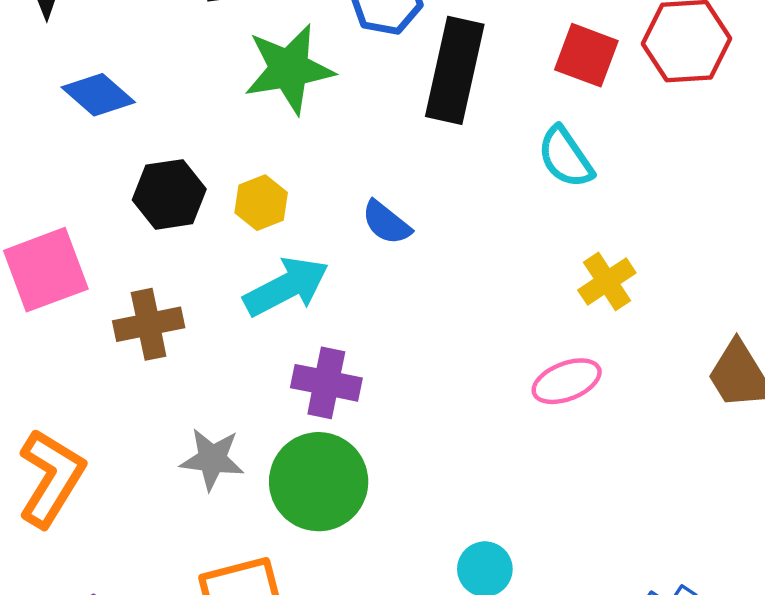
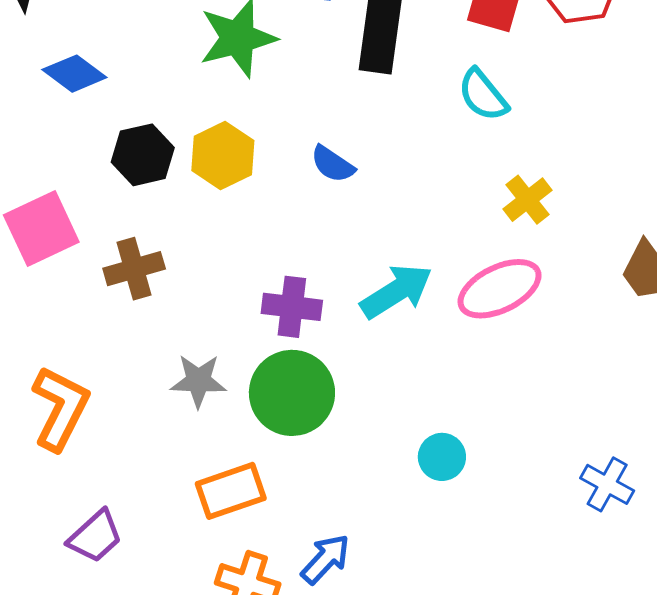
yellow hexagon: (261, 203) -> (223, 155), size x1.4
cyan arrow: (286, 287) -> (396, 291), moved
pink ellipse: (567, 381) -> (500, 289), size x1.4

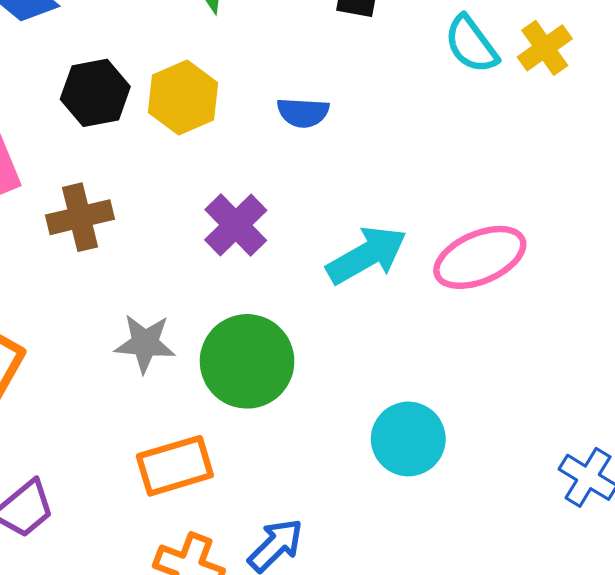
blue semicircle: (333, 164) -> (303, 113), turned -33
yellow cross: (528, 200) -> (545, 48), moved
purple cross: (292, 307) -> (236, 225), moved, turned 36
cyan circle: (442, 457) -> (408, 439), size x1.4

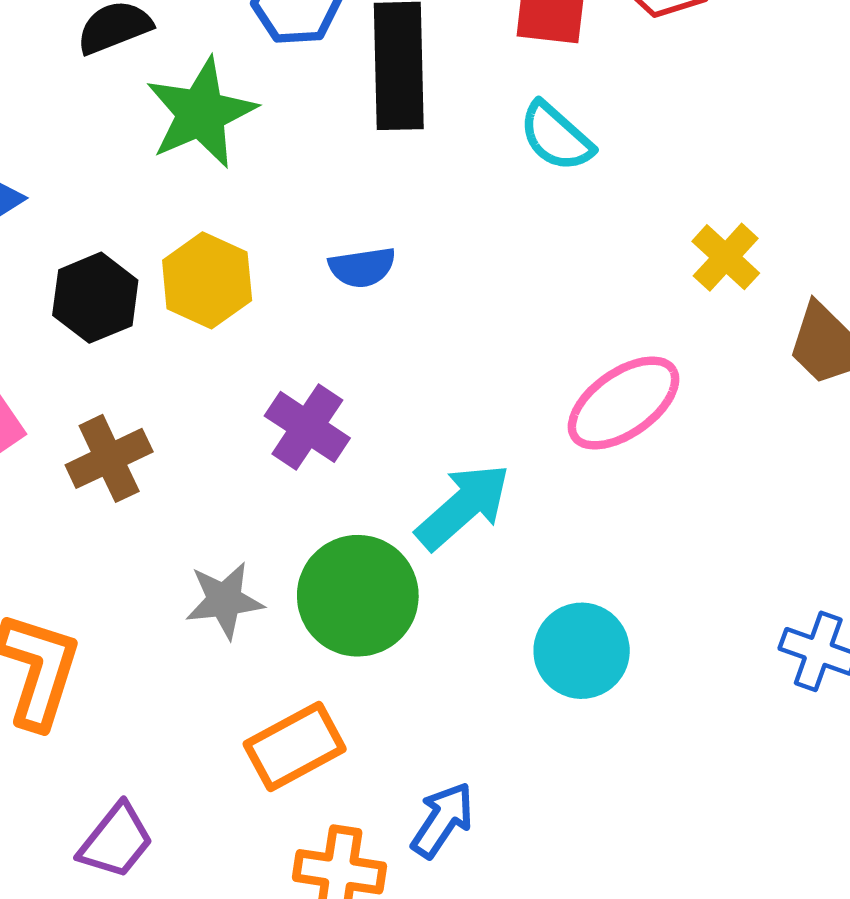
yellow cross: (545, 48) -> (726, 257), moved
cyan arrow: (367, 255) -> (463, 507), moved

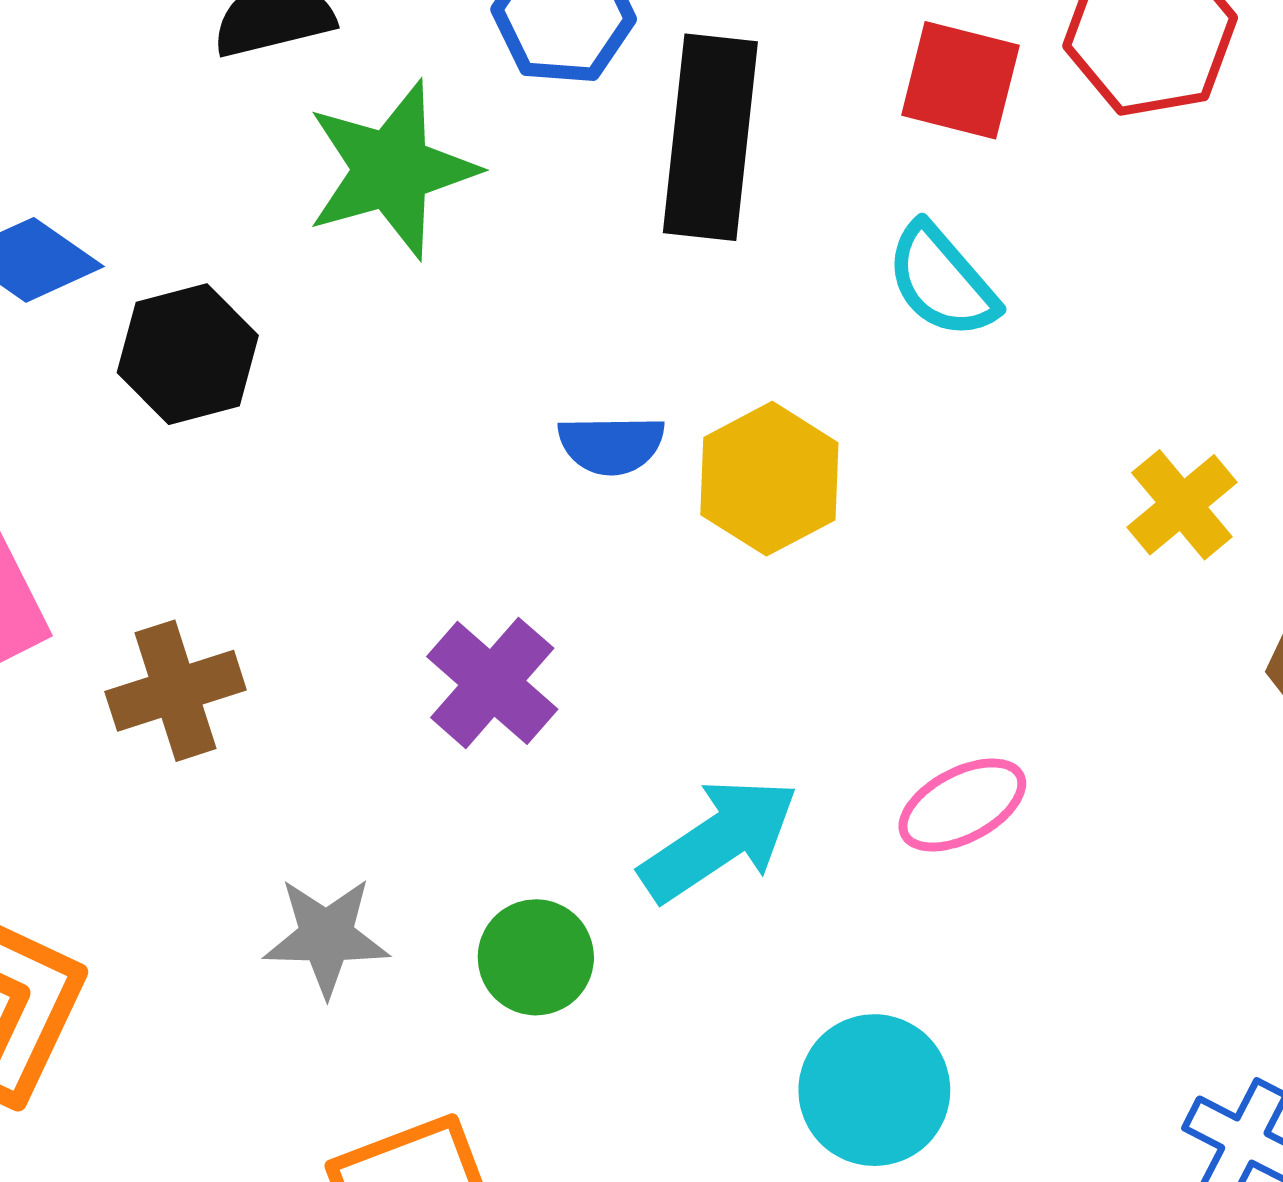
yellow hexagon: (207, 280) -> (769, 479), moved
black hexagon: (95, 298) -> (188, 354), moved
pink ellipse: (624, 403) -> (962, 805), moved, size x0.7
green circle: (358, 596) -> (536, 957), size x0.6

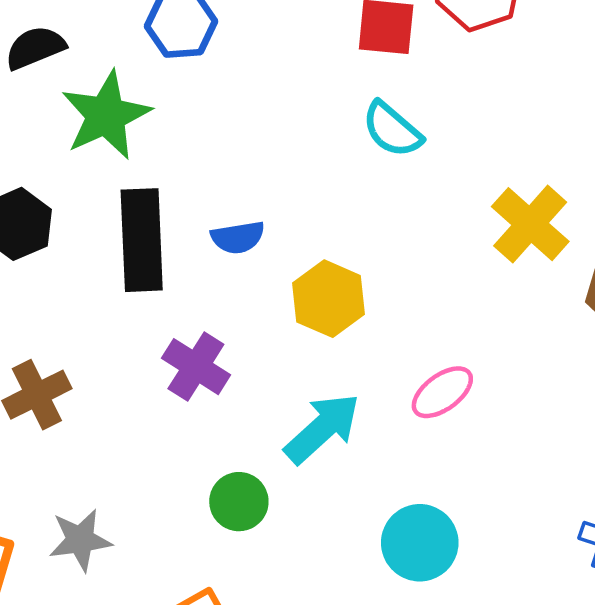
black rectangle: (710, 137) -> (142, 240), moved
yellow hexagon: (769, 479) -> (329, 299), moved
yellow cross: (1182, 505) -> (530, 224), size x1.4
gray star: (326, 937) -> (80, 540), moved

